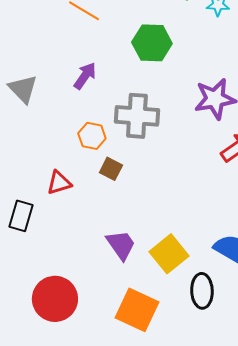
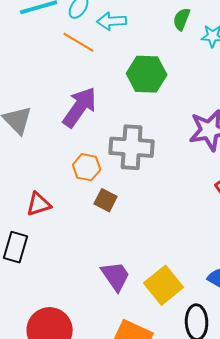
purple arrow: (85, 76) -> (80, 107), size x1.5
red triangle: (59, 183) -> (39, 204), moved

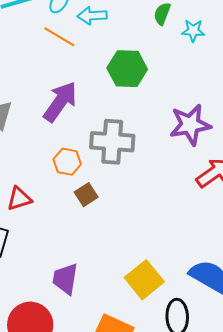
brown square: (106, 200) -> (86, 195), turned 30
purple trapezoid: (116, 276) -> (65, 279), moved, turned -136

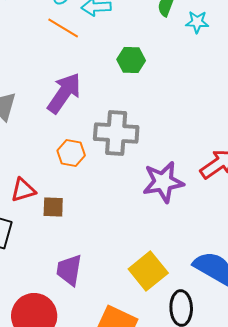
green hexagon: (127, 69) -> (131, 60), size x0.7
purple star: (190, 125) -> (163, 182), moved
brown square: (86, 195) -> (53, 207), moved, turned 35

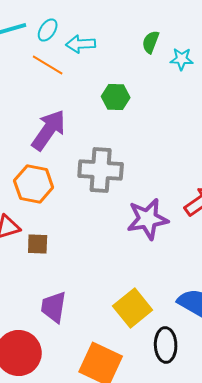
orange hexagon: (71, 153) -> (34, 184), moved, size x1.4

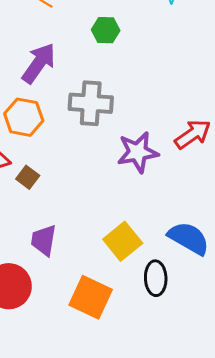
brown square: (38, 244) -> (28, 177), turned 35

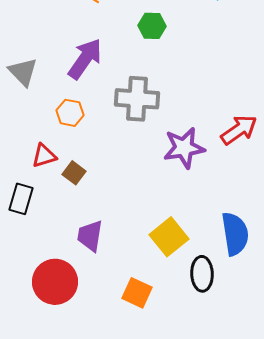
orange hexagon: (24, 117) -> (70, 113), size x0.7
blue semicircle: (189, 238) -> (235, 234), turned 51
orange square: (91, 297) -> (137, 293), size x0.7

